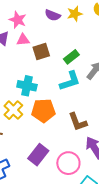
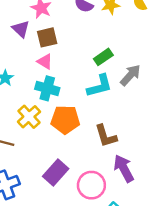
pink triangle: (23, 40) -> (45, 62), moved, turned 32
brown square: (41, 51) -> (47, 37), moved

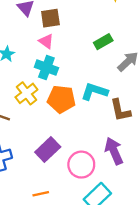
cyan L-shape: (100, 86) -> (94, 92), moved, turned -152
brown L-shape: (106, 136) -> (120, 110), moved

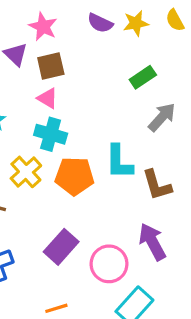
green rectangle: (103, 42) -> (143, 77), moved
cyan L-shape: (94, 92) -> (119, 162), turned -104

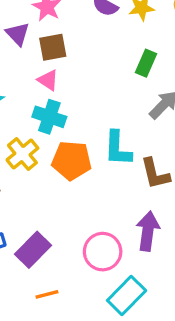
green rectangle: (143, 77) -> (146, 63), turned -35
purple arrow: (152, 242) -> (148, 231), turned 33
purple rectangle: (61, 247) -> (33, 250), moved

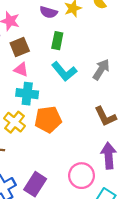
green rectangle: (146, 63) -> (57, 41), moved
cyan L-shape: (118, 148) -> (64, 71), moved, turned -30

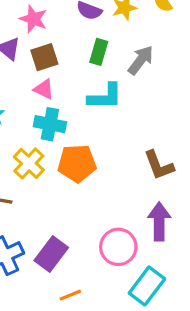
gray arrow: (101, 70) -> (141, 60), moved
cyan L-shape: (64, 71) -> (105, 97), turned -55

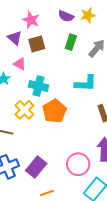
pink triangle: (44, 89) -> (20, 64), moved
cyan L-shape: (105, 97) -> (86, 83), moved
orange pentagon: (77, 163) -> (54, 111), turned -30

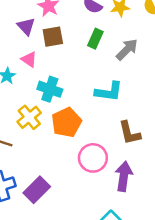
pink circle: (78, 164) -> (93, 158), moved

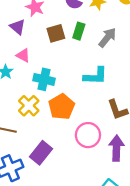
brown square: (53, 37) -> (56, 33), moved
purple rectangle: (37, 190) -> (41, 153), moved

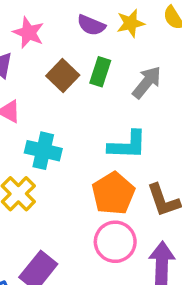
brown square: (56, 33) -> (63, 75), turned -30
orange pentagon: (62, 107) -> (113, 193), moved

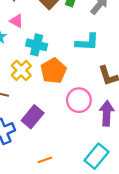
orange pentagon: (113, 193) -> (53, 71), moved

